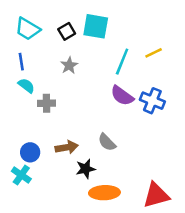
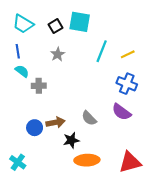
yellow line: (154, 53) -> (128, 54), moved
purple semicircle: (122, 96) -> (122, 112), moved
blue circle: (30, 152) -> (35, 128), moved
cyan cross: (21, 175) -> (18, 162), moved

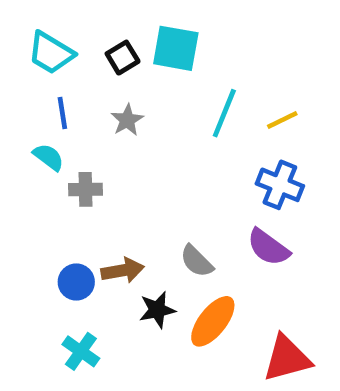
blue line: (18, 51) -> (62, 113), moved
orange ellipse: (87, 160) -> (213, 321), moved, turned -50
cyan cross: (18, 162) -> (81, 351), moved

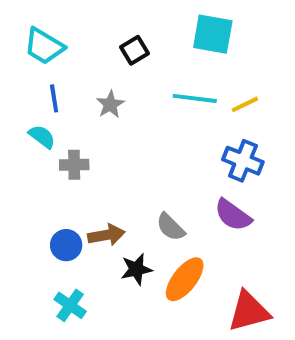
cyan square: (176, 48) -> (213, 34), moved
black square: (123, 58) -> (134, 50), moved
cyan line: (224, 113) -> (195, 98), turned 75

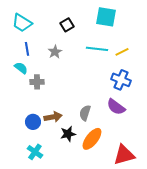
gray semicircle: (171, 227) -> (85, 113), turned 63

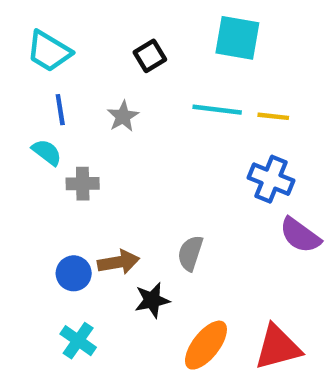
yellow line: (122, 52) -> (273, 116), turned 32
purple semicircle: (116, 107) -> (300, 235), moved
orange ellipse: (92, 139) -> (206, 345), moved

